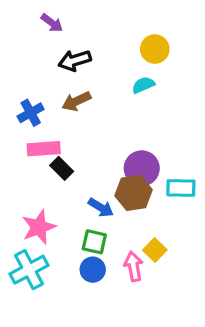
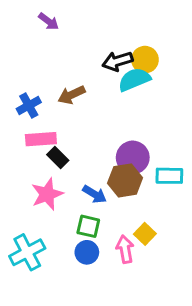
yellow circle: (155, 49) -> (145, 60), moved
black arrow: (75, 60) -> (117, 61), moved
cyan semicircle: (143, 85) -> (134, 80), size x1.5
pink star: (39, 227) -> (47, 194), moved

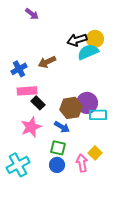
cyan rectangle: (169, 176) -> (98, 115), moved
brown hexagon: (125, 180) -> (71, 108), moved

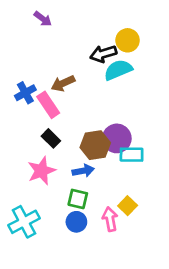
yellow circle: (95, 39) -> (128, 40), moved
pink rectangle: (27, 91) -> (48, 105), moved, turned 60
blue arrow: (62, 127) -> (83, 171), turned -42

